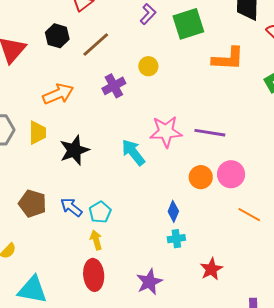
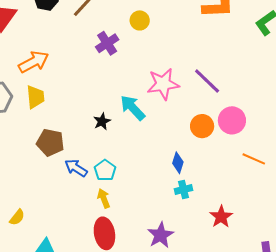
orange arrow: (58, 94) -> (34, 62), moved
purple line: (210, 133) -> (207, 81), turned 40
black star: (74, 150) -> (102, 121), moved, size x0.6
brown pentagon: (32, 203) -> (50, 143), moved

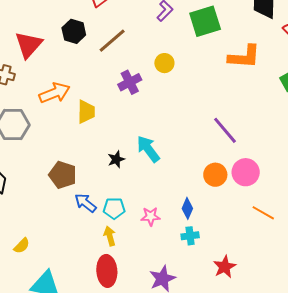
pink star: (163, 84) -> (151, 216), moved, size x0.6
yellow trapezoid: (35, 97) -> (86, 112), moved
cyan pentagon: (105, 170) -> (114, 208), turned 30

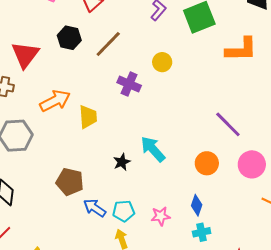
purple cross: (130, 82) -> (129, 84), turned -35
orange circle: (215, 175) -> (207, 163), moved

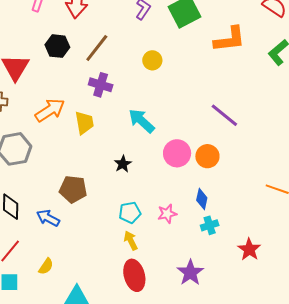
purple cross: (129, 84) -> (101, 85), moved
cyan arrow: (153, 149) -> (141, 121), moved
pink circle: (252, 164) -> (177, 153), moved
blue arrow: (95, 208) -> (48, 218), moved

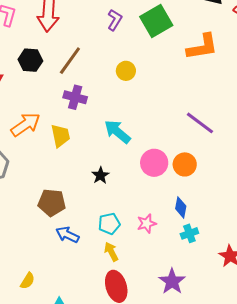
blue arrow: (48, 218) -> (67, 235), moved

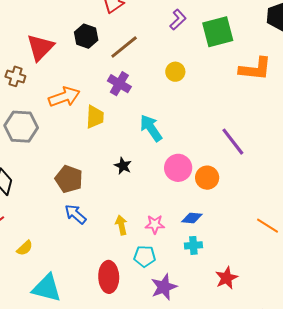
black star: (100, 175) -> (123, 166), turned -30
blue diamond: (181, 207) -> (192, 218), turned 70
cyan pentagon: (109, 224) -> (145, 256), moved
yellow arrow: (111, 252) -> (121, 225), moved

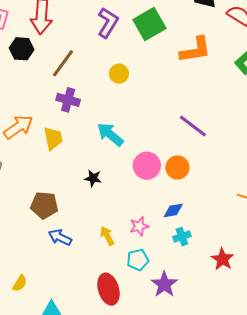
purple L-shape: (178, 20) -> (108, 23), size x1.4
black hexagon: (86, 36) -> (22, 49), moved

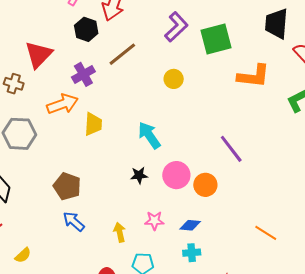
purple cross: (68, 100) -> (83, 74), moved, turned 30
black star: (93, 178) -> (139, 175), moved, turned -30
pink star: (139, 226) -> (154, 221), moved

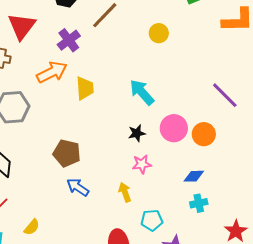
pink star: (154, 221) -> (142, 164), moved

